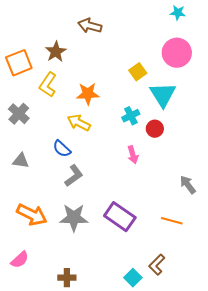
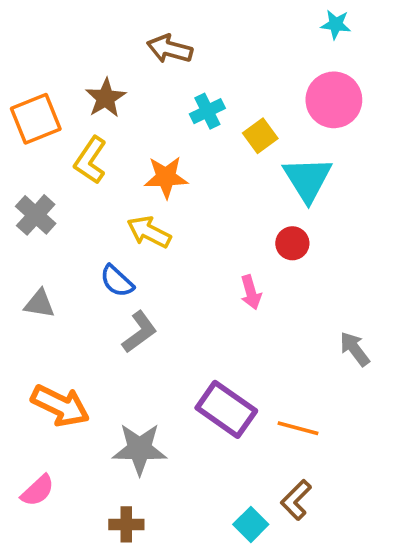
cyan cross: (131, 116) -> (207, 111), moved
gray star: (74, 218) -> (140, 449), moved
orange line: (172, 221) -> (298, 428), moved

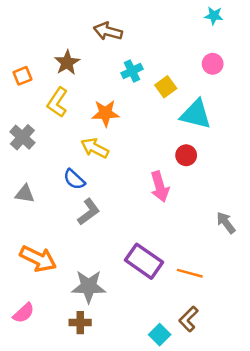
pink circle: (334, 100) -> (213, 64), size x0.6
orange square: (36, 119) -> (22, 76), size x0.6
cyan triangle: (307, 179) -> (196, 114), turned -44
pink arrow: (251, 292) -> (160, 187), size x1.4
brown cross: (126, 524) -> (80, 323), moved

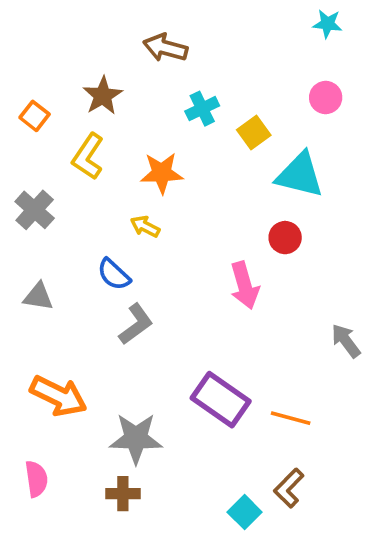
orange square: (22, 76) -> (35, 116), turned -30
yellow arrow: (95, 148) -> (145, 226), size x0.7
pink semicircle: (24, 313) -> (36, 479), turned -55

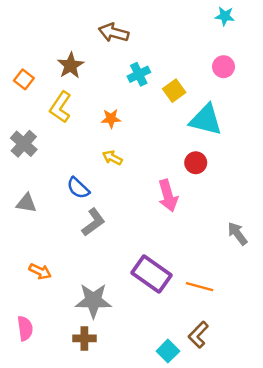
orange star: (162, 173) -> (111, 119), size x0.7
yellow arrow: (145, 226) -> (112, 158), moved
orange arrow: (58, 396) -> (40, 271), size x0.6

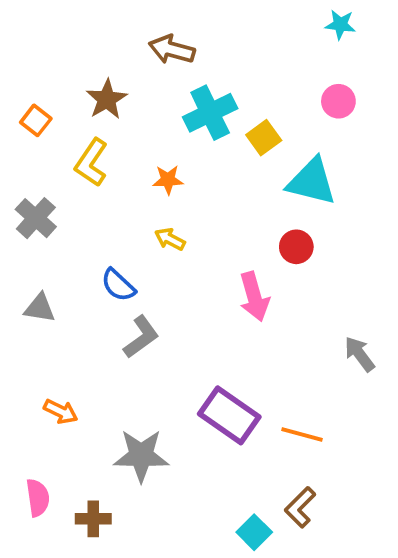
cyan cross: (139, 74) -> (210, 113), size x1.5
brown cross: (84, 338) -> (93, 519), moved

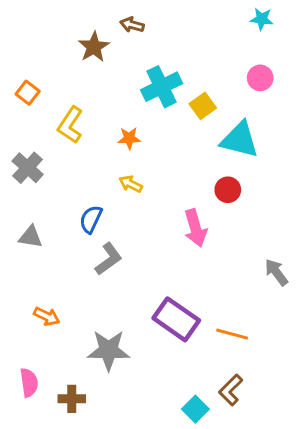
brown arrow: (172, 50) -> (132, 25), moved, size x0.7
brown star: (107, 99) -> (94, 47), moved
blue semicircle: (118, 285) -> (91, 219), turned 72

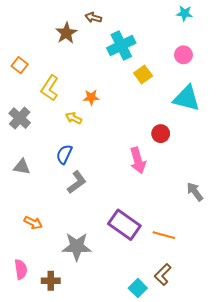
cyan cross: (162, 87) -> (121, 45), moved
cyan triangle: (240, 140) -> (187, 98), moved
yellow arrow: (131, 184) -> (74, 118), moved

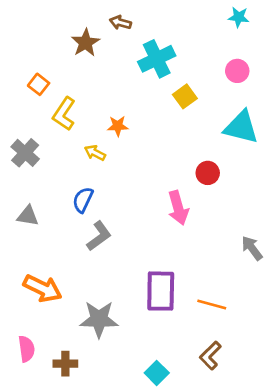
orange square: (20, 65) -> (39, 84), moved
orange arrow: (33, 223) -> (43, 288), size x1.6
purple rectangle: (124, 225) -> (161, 291), turned 56
cyan square: (138, 288) -> (157, 373), moved

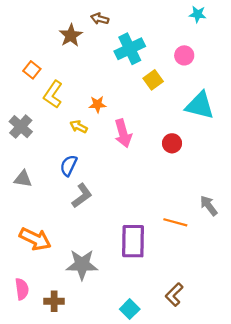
pink circle: (237, 71) -> (184, 55), moved
pink arrow: (178, 208) -> (123, 133), moved
orange line: (212, 304) -> (175, 222), moved

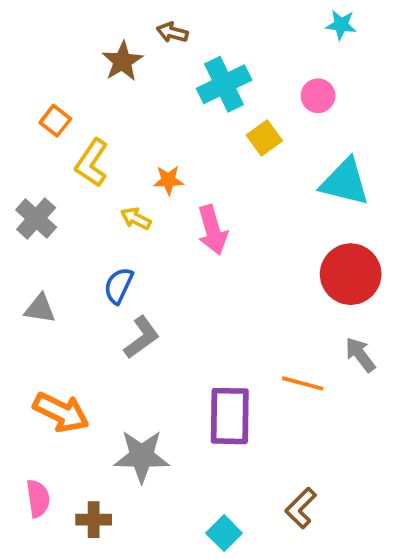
red circle: (172, 143) -> (351, 274), moved, size x1.8

